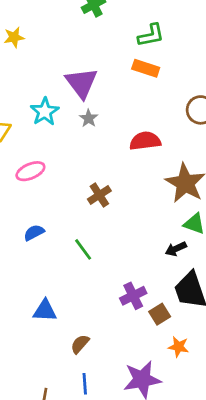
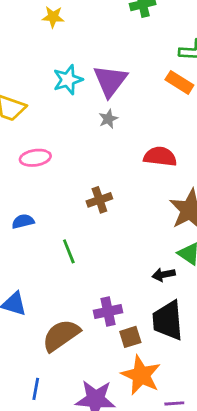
cyan star: (45, 112) -> (68, 80), moved
brown semicircle: (80, 344) -> (61, 335), moved, size x1.8
orange star: (178, 347) -> (141, 375), size x1.8

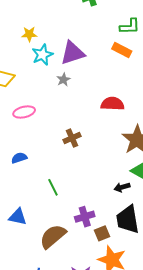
yellow star: (53, 17) -> (29, 34), moved
purple triangle: (110, 81) -> (73, 53), turned 40
gray star: (108, 119) -> (63, 80), moved
green line: (69, 251) -> (53, 187), moved

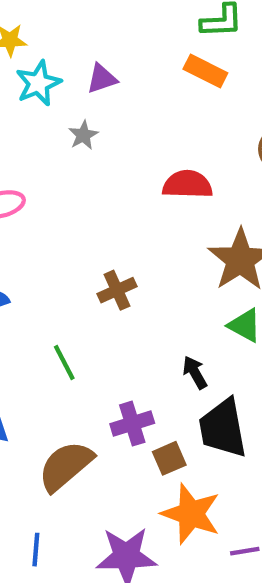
purple triangle: (73, 53) -> (102, 79), size x0.6
brown cross: (72, 138) -> (117, 290), moved
black arrow: (122, 187) -> (195, 373), moved, turned 77

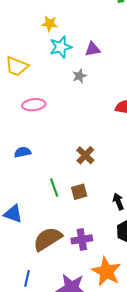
brown cross: (117, 290) -> (85, 155), turned -30
purple cross: (132, 424) -> (82, 239), moved
brown square: (169, 458) -> (79, 192), moved

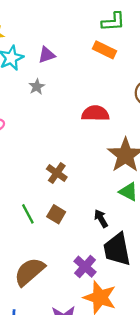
brown square: (79, 192) -> (56, 214), turned -35
purple cross: (82, 239) -> (85, 267), moved, turned -30

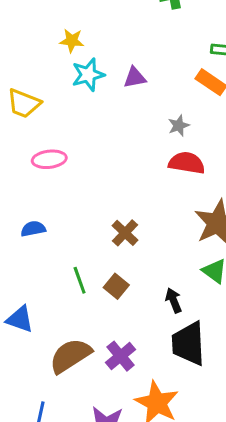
gray star: (37, 87) -> (179, 126), moved
purple cross: (85, 267) -> (121, 356), moved

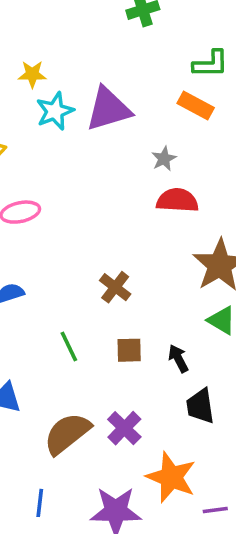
purple triangle: (135, 78) -> (108, 109), size x1.8
brown square: (116, 286) -> (129, 350), moved, turned -35
black trapezoid: (188, 344) -> (200, 406), size x0.7

